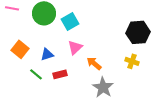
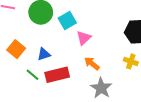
pink triangle: (75, 47) -> (84, 38), moved
red rectangle: (60, 74) -> (57, 75), size x1.6

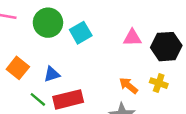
pink triangle: (84, 38) -> (132, 38), moved, turned 42
orange arrow: (92, 63) -> (129, 86), moved

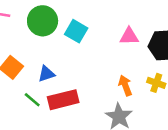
cyan square: (81, 33) -> (76, 31), turned -30
orange arrow: (129, 86) -> (125, 85), turned 30

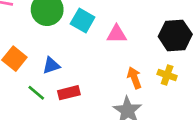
pink triangle: (129, 36) -> (117, 34), moved
red rectangle: (63, 100) -> (69, 93), size x0.7

